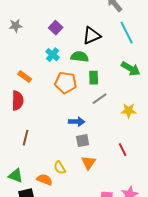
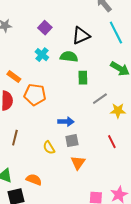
orange pentagon: (66, 83) -> (35, 95), moved
gray line: (100, 99) -> (100, 99), moved
red line: (123, 150) -> (112, 142), moved
yellow semicircle: (60, 168) -> (49, 148), moved

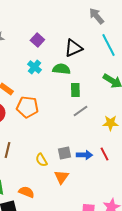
gray line: (100, 99) -> (80, 111), moved
blue arrow: (66, 122) -> (84, 155), moved
orange triangle: (78, 163) -> (61, 177), moved

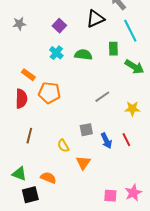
black triangle: (73, 48) -> (95, 19), moved
green rectangle: (75, 90) -> (113, 49), moved
gray square: (64, 153) -> (86, 130), moved
blue arrow: (84, 155) -> (106, 141), turned 63

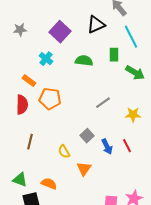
purple square: (59, 26) -> (60, 32), size x1.5
cyan cross: (56, 53) -> (46, 59), moved
gray square: (86, 130) -> (87, 136), turned -32

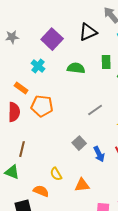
yellow semicircle: (64, 152) -> (56, 174), moved
orange triangle: (84, 169) -> (82, 185), moved, turned 49
green triangle: (20, 180) -> (12, 172), moved

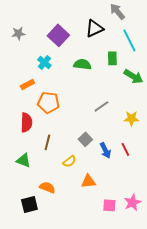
orange rectangle: (21, 88) -> (27, 84), turned -64
red semicircle: (14, 112) -> (26, 122), moved
brown line: (22, 149) -> (47, 142), moved
green triangle: (12, 172) -> (23, 160), moved
yellow semicircle: (56, 174) -> (69, 161), moved, turned -96

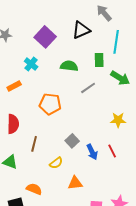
cyan line: (129, 40) -> (116, 42), turned 35
orange pentagon: (48, 102) -> (50, 104), moved
gray line: (101, 106) -> (88, 88), moved

